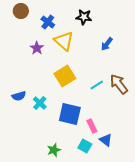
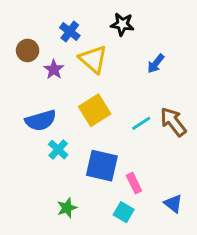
brown circle: (21, 11) -> (28, 50), moved
blue semicircle: (19, 96) -> (41, 120), moved, size x1.5
blue triangle: (106, 140) -> (173, 203), moved
green star: (54, 150) -> (67, 208), moved

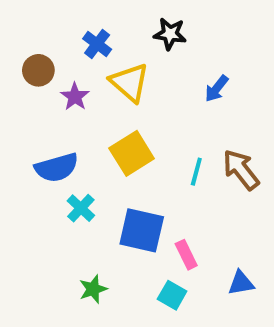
cyan line: (141, 123) -> (196, 172), turned -42
blue triangle: (173, 203) -> (241, 283), turned -48

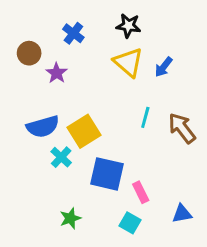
yellow triangle: (130, 82) -> (128, 62), moved
yellow square: (132, 153) -> (84, 131), moved
cyan line: (196, 172) -> (145, 117), moved

